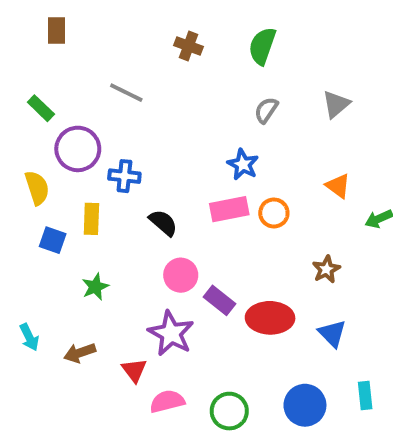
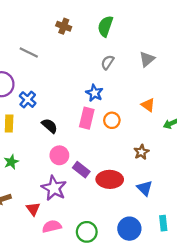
blue cross: (124, 176) -> (28, 100), turned 35
pink rectangle: (229, 209) -> (87, 118), turned -65

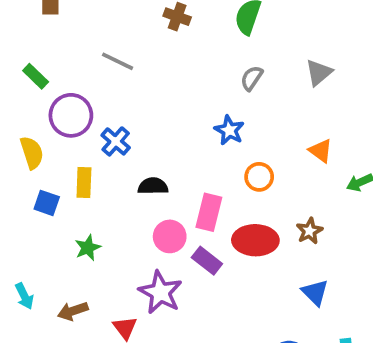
pink rectangle: (87, 118) -> (209, 212), moved
black semicircle: (50, 126) -> (153, 186), turned -42
red ellipse: (110, 179) -> (255, 240), moved

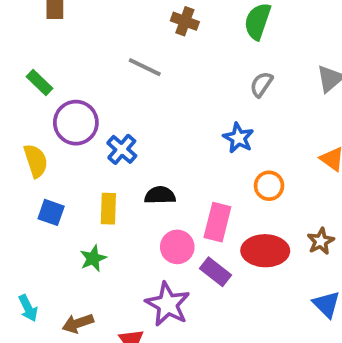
gray line: (118, 61) -> (145, 67), moved
yellow rectangle: (84, 182) -> (108, 209), moved

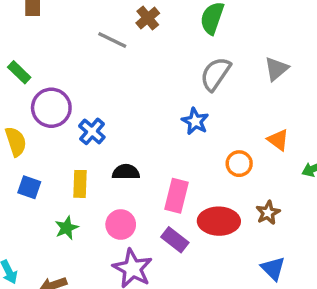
brown cross: (185, 21) -> (148, 18), turned 30
gray line: (145, 67) -> (112, 40), moved
gray semicircle: (261, 84) -> (215, 74), size x1.5
orange circle: (269, 186) -> (239, 164), moved
pink circle: (177, 247) -> (121, 225), moved

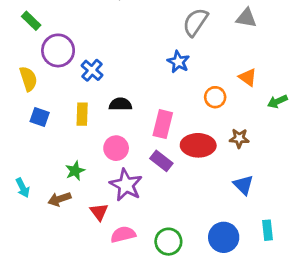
gray triangle: (276, 69) -> (246, 18), turned 50
brown star: (268, 213) -> (239, 138), turned 30
green star: (67, 228) -> (75, 171), moved

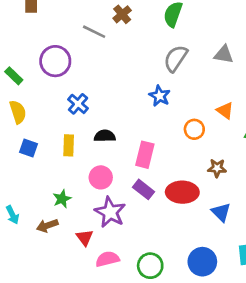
green rectangle: (31, 21) -> (14, 76), moved
purple circle: (58, 50) -> (55, 61), moved
red ellipse: (198, 145) -> (182, 192), moved

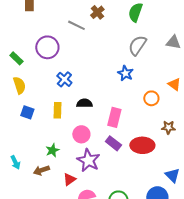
blue triangle: (221, 212) -> (172, 175), moved
red triangle: (85, 238) -> (69, 179), turned 32

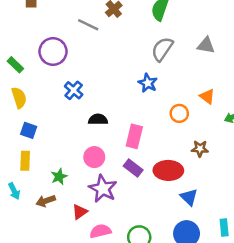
yellow rectangle: (57, 110) -> (25, 161), moved
blue triangle: (172, 175) -> (189, 197), moved

